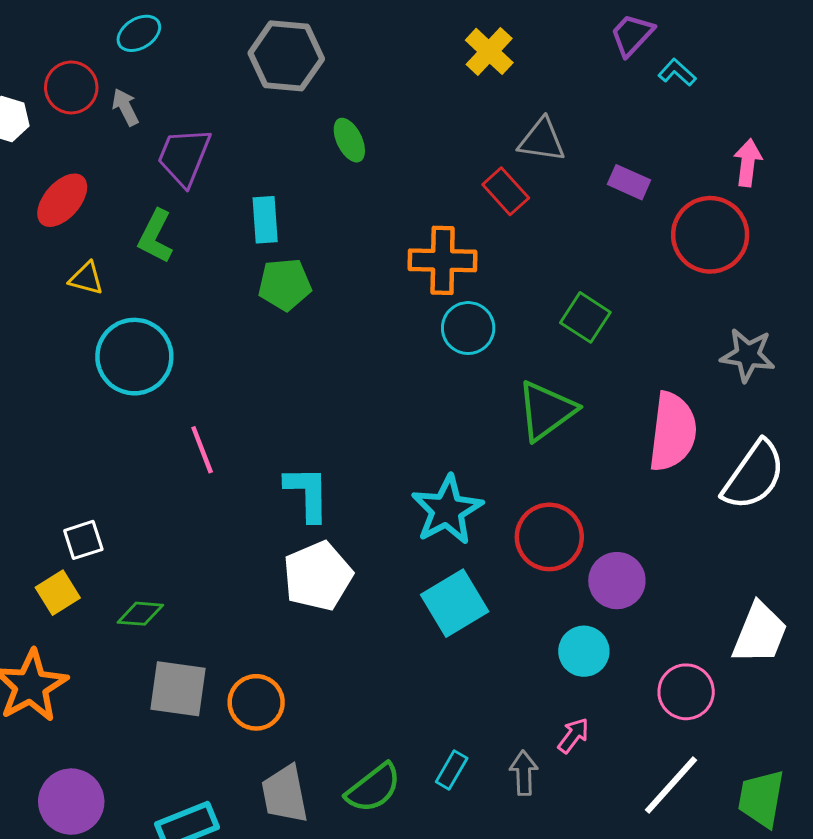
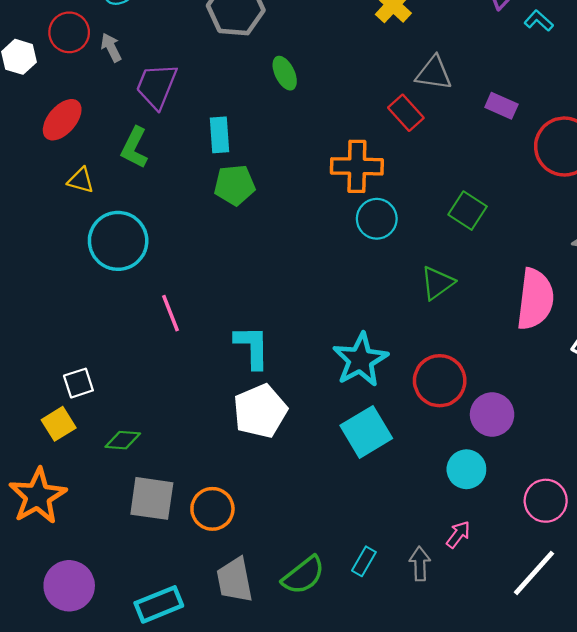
green triangle: (546, 411) -> (437, 283), size x0.7

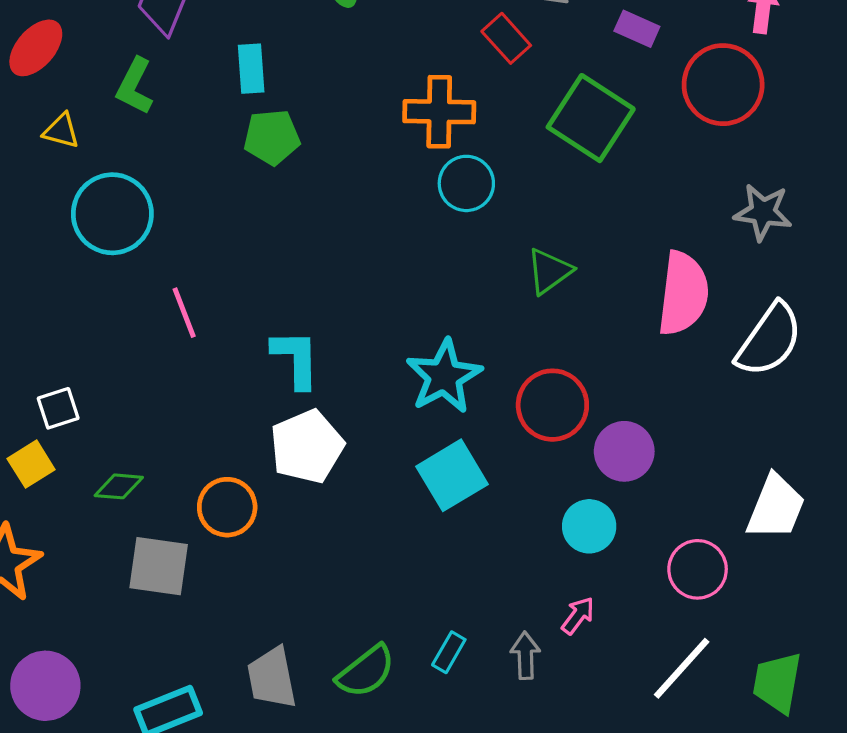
green square: (468, 211) -> (591, 118), moved, size x1.6
orange circle: (212, 509) -> (227, 507), moved

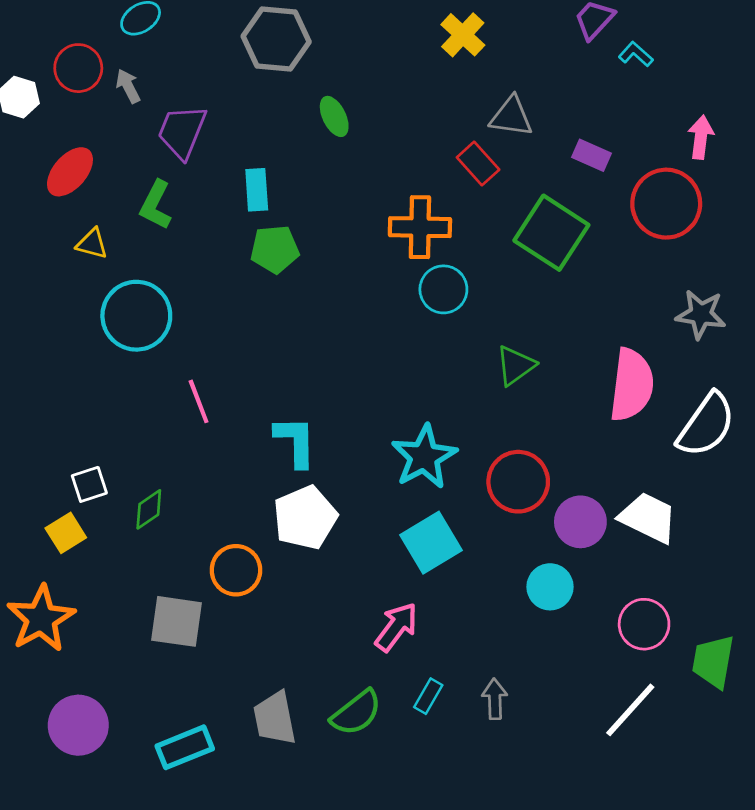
green diamond: (119, 486) -> (149, 509), moved, turned -39
white trapezoid: (776, 507) -> (648, 518), moved, turned -86
pink arrow: (578, 616) -> (396, 627), moved, size x1.5
green trapezoid: (777, 683) -> (713, 662), moved

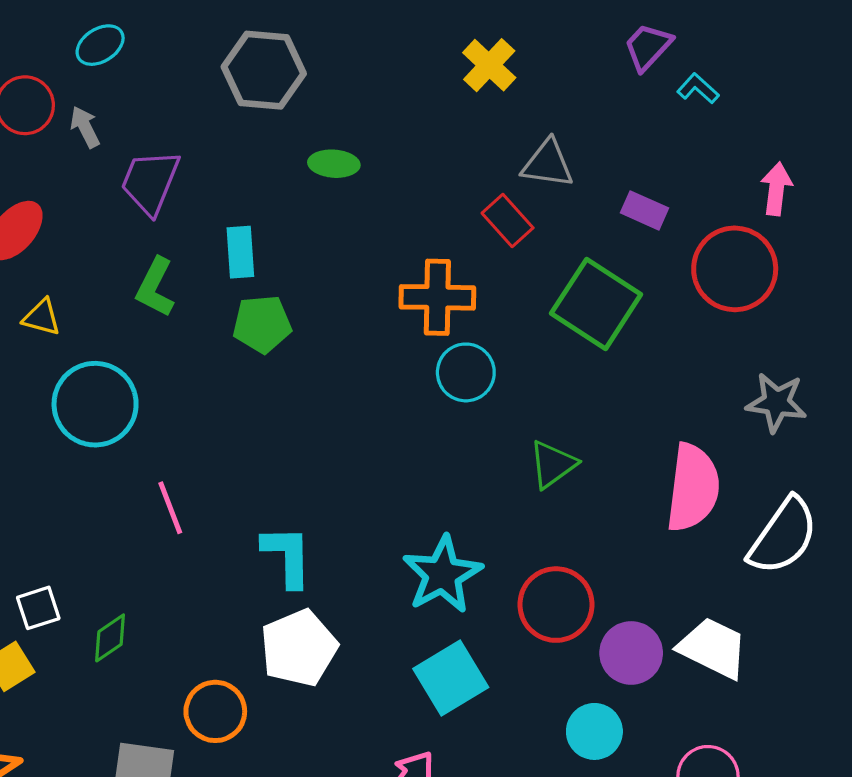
green ellipse: (334, 116) -> (334, 164), turned -60
green L-shape: (156, 205) -> (155, 287), moved

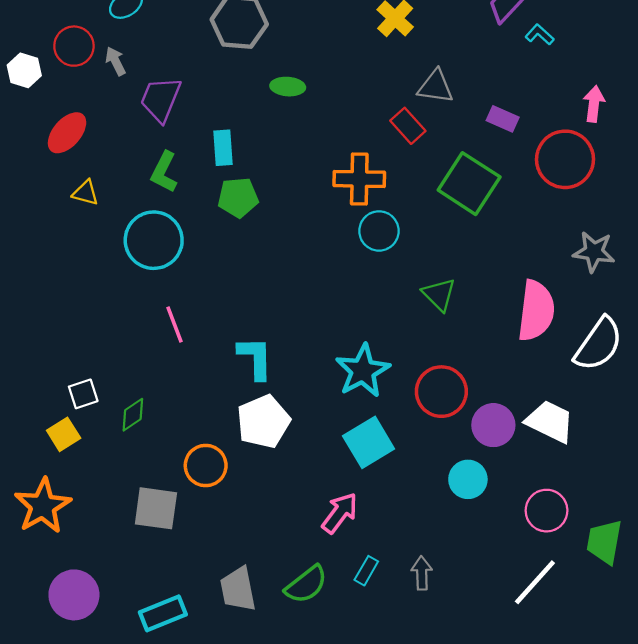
cyan circle: (95, 404) -> (154, 240), moved
green triangle: (553, 464) -> (439, 295), turned -39

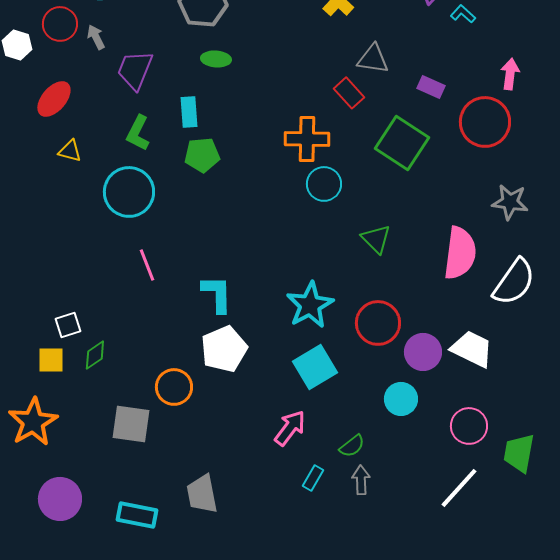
green ellipse: (288, 87) -> (216, 59), moved
green diamond: (133, 415) -> (95, 355), moved
yellow square: (64, 434) -> (51, 360), turned 32
green semicircle: (306, 585) -> (352, 446), moved, size x0.7
cyan rectangle: (163, 613) -> (137, 515), turned 33

